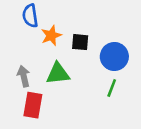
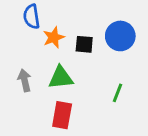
blue circle: (114, 57) -> (120, 36), moved
red rectangle: (33, 105) -> (62, 115), moved

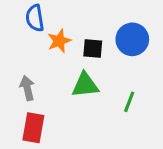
green triangle: (61, 78) -> (85, 85), moved
red rectangle: (62, 115) -> (33, 128), moved

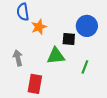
black square: (93, 48) -> (69, 39), moved
red rectangle: (33, 128) -> (35, 84), moved

